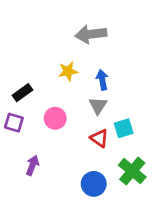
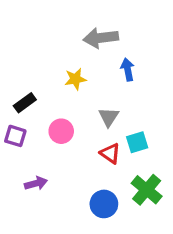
blue arrow: (102, 80) -> (128, 70), moved
purple arrow: (32, 165) -> (36, 183), turned 54

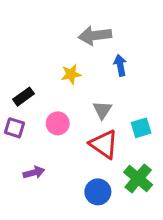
cyan square: (137, 142) -> (141, 128), moved
red triangle: (110, 153) -> (104, 144), size x1.5

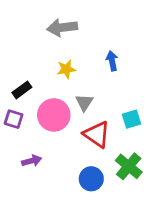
gray arrow: (95, 36) -> (62, 28), moved
gray triangle: (102, 110) -> (84, 102), moved
pink circle: (58, 123) -> (54, 115), size x1.5

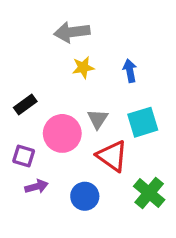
yellow star: (66, 69) -> (83, 67), moved
purple square: (14, 119) -> (24, 156), moved
cyan square: (132, 119) -> (143, 122), moved, size x1.4
blue circle: (91, 179) -> (85, 196), moved

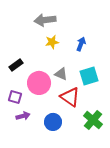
blue arrow: (130, 71) -> (81, 44), turned 32
gray triangle: (98, 119) -> (61, 74), turned -40

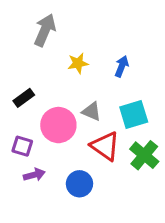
gray arrow: (45, 20) -> (45, 30), moved, turned 120
green cross: (93, 120) -> (144, 155), moved

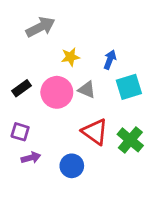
gray arrow: (45, 30) -> (40, 27), turned 40
gray triangle: (92, 111) -> (87, 90), moved
cyan square: (134, 114) -> (129, 87), moved
pink circle: (58, 125) -> (57, 92), moved

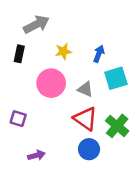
black rectangle: (21, 88) -> (19, 54), moved, turned -42
gray triangle: (87, 90) -> (85, 89), moved
purple arrow: (31, 158) -> (36, 155), moved
blue circle: (72, 166) -> (89, 149), moved

